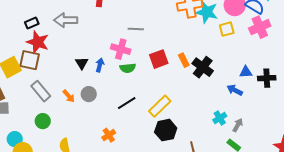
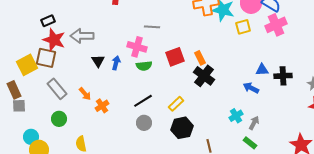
gray arrow: (66, 20) -> (82, 36), moved
black cross: (203, 67) -> (204, 76), moved
gray circle: (89, 94) -> (144, 123), moved
yellow rectangle: (160, 106) -> (176, 104), size x0.7
orange cross: (109, 135) -> (102, 106), moved

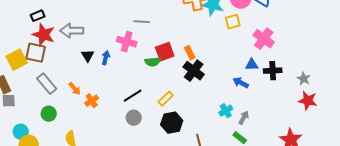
pink cross: (276, 25) -> (264, 39), moved, turned -30
green semicircle: (144, 66) -> (153, 62), moved

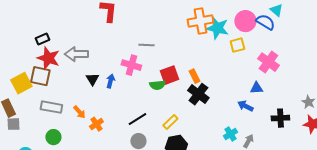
black cross: (273, 71) -> (280, 118), moved
gray rectangle: (47, 84) -> (51, 107), turned -40

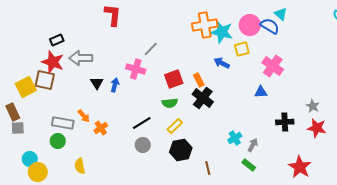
black rectangle: (42, 39) -> (57, 40), moved
gray line: (146, 45) -> (151, 49), turned -49
green semicircle: (157, 85) -> (170, 103), moved
blue arrow: (245, 106) -> (222, 63), moved
gray rectangle: (51, 107) -> (63, 123), moved

